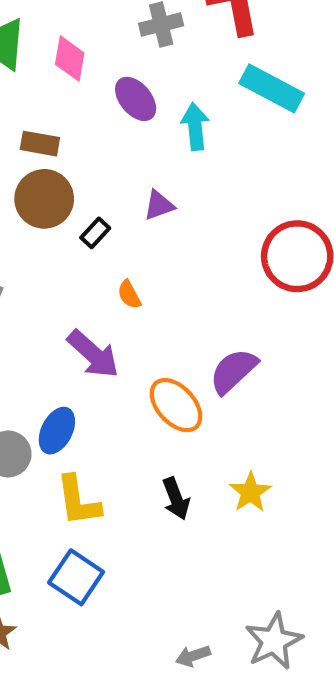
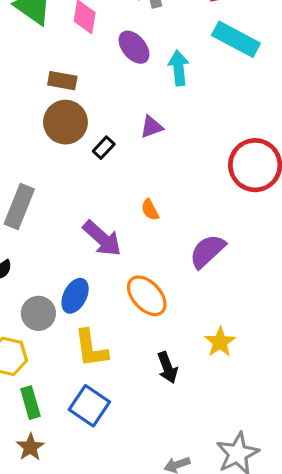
orange semicircle: (129, 295) -> (150, 210), moved
orange ellipse: (176, 405) -> (147, 296), moved
black arrow: (176, 499) -> (167, 367), moved

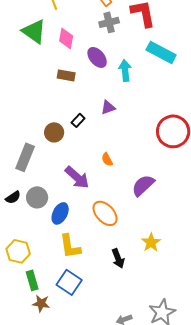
brown rectangle: (62, 81) -> (66, 75), moved
brown circle: (65, 122) -> (54, 132), moved, size x0.7
gray circle: (38, 313) -> (37, 197), moved
brown star: (30, 447) -> (41, 303), moved, turned -30

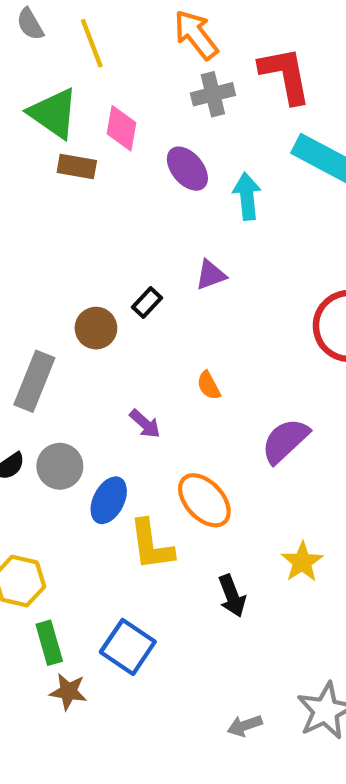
brown rectangle: (66, 75) -> (77, 166), moved
purple arrow: (77, 177) -> (145, 424), size x0.6
yellow L-shape: (70, 246) -> (151, 545), moved

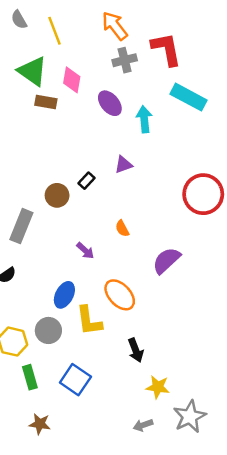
gray circle: (60, 466) -> (48, 330), moved
yellow star: (302, 562) -> (158, 387), moved, turned -30
brown star: (68, 692) -> (40, 424), moved

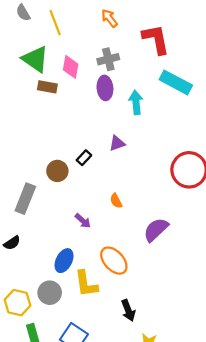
orange arrow: (115, 26) -> (109, 18), size x0.7
gray cross: (125, 60) -> (108, 59), moved
purple ellipse: (110, 103) -> (105, 88), turned 35

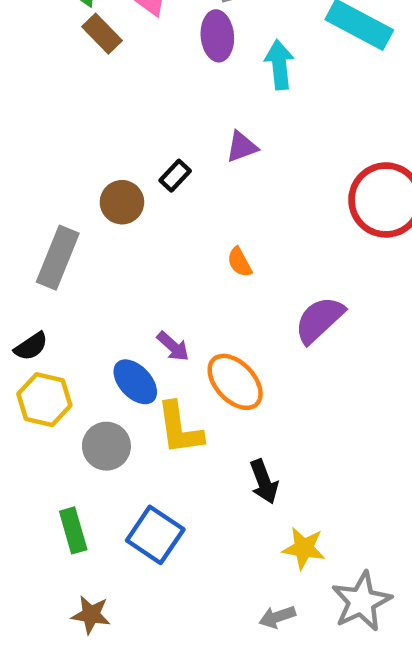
brown rectangle: (47, 87) -> (102, 34), turned 36
purple arrow: (83, 221) -> (173, 346), moved
blue ellipse: (64, 261) -> (135, 382), turned -70
yellow hexagon: (18, 303) -> (44, 400), moved

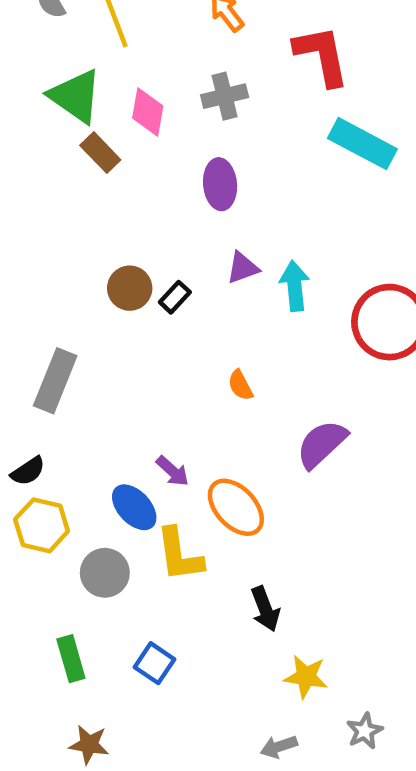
purple ellipse: (217, 36) -> (220, 184), moved
cyan arrow: (279, 65) -> (295, 286), moved
brown circle: (122, 202) -> (130, 288), moved
blue square: (155, 535) -> (155, 663), size x0.7
gray star: (361, 601) -> (365, 731), size x0.6

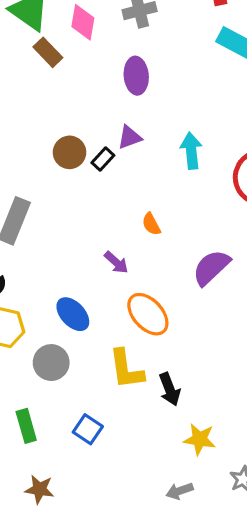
purple triangle: (243, 268) -> (130, 137), moved
purple arrow: (173, 471) -> (116, 262), moved
yellow L-shape: (179, 555) -> (126, 369), moved

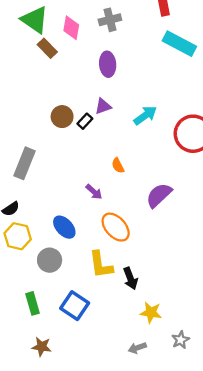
cyan arrow: (191, 151) -> (145, 115), turned 60
blue square: (88, 429) -> (75, 306), size x1.4

